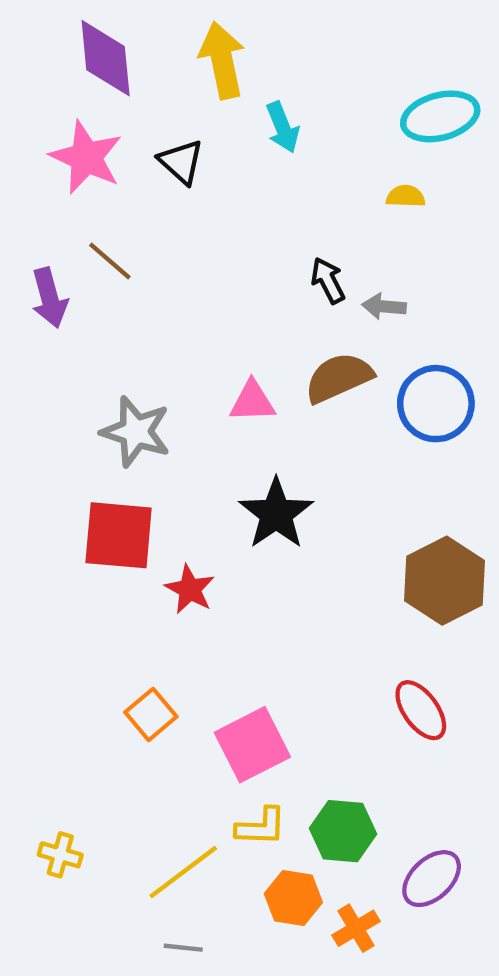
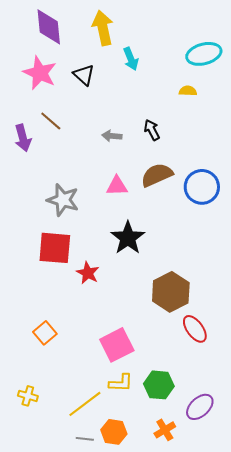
gray arrow: (384, 306) -> (112, 136), moved
brown hexagon: (445, 581) -> (171, 292), moved
orange square: (151, 714) -> (45, 333), moved
orange hexagon: (293, 898) -> (114, 432), moved

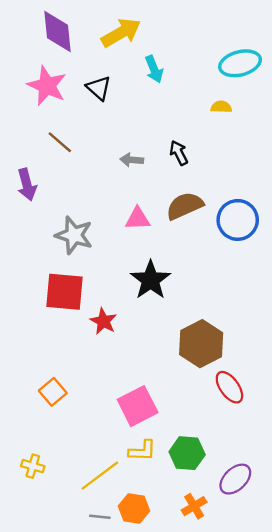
yellow arrow: (103, 28) -> (121, 33), turned 72
purple arrow: (23, 138) -> (27, 185), moved

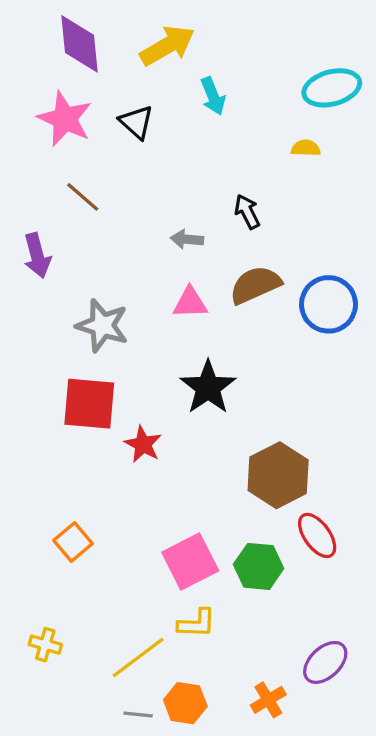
gray arrow: (132, 160) -> (187, 239), moved
green hexagon: (187, 453) -> (259, 566), moved

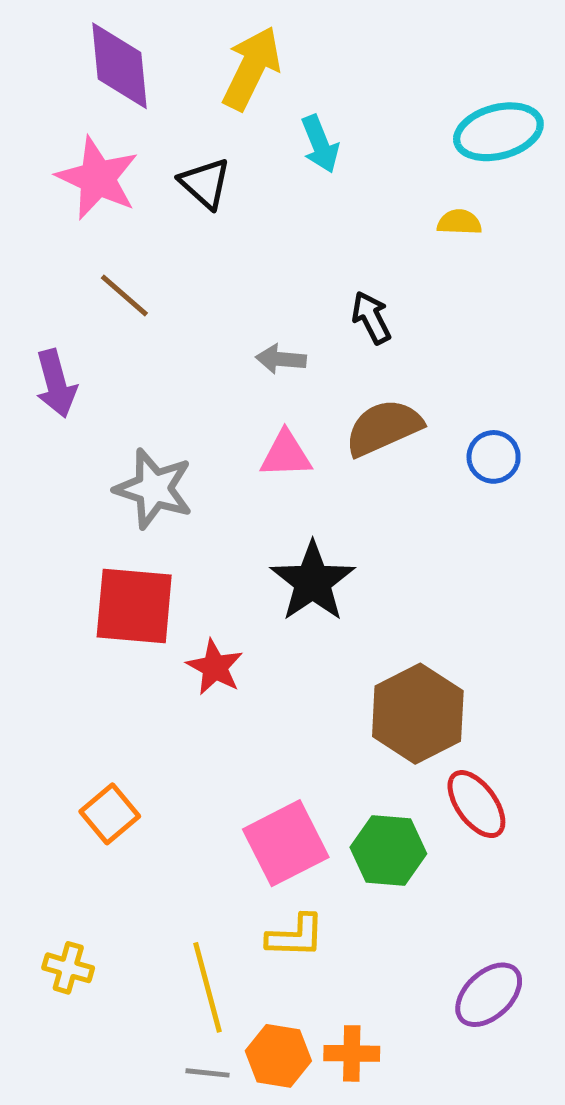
yellow arrow: (167, 46) -> (252, 68), turned -34
blue circle: (329, 304) -> (494, 457), size x0.6
yellow line: (138, 658) -> (208, 987), turned -68
orange cross: (268, 700) -> (352, 1053), moved, turned 32

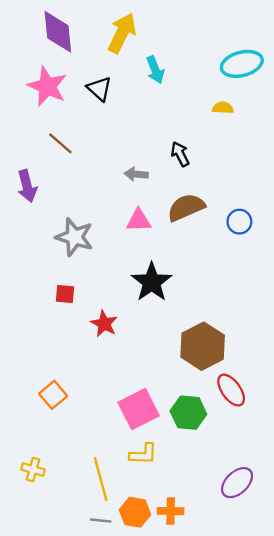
red square: (134, 606) -> (65, 294), size x0.5

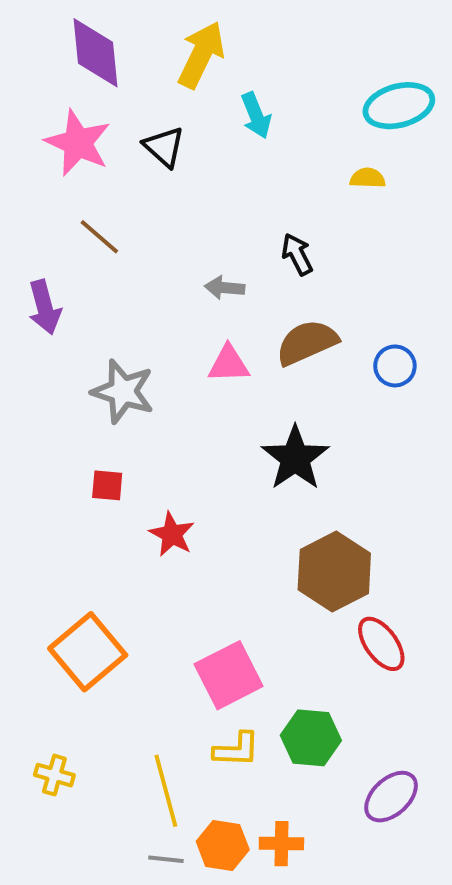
black star: (152, 282) -> (295, 458), moved
orange square: (53, 395) -> (88, 652), size x1.6
green hexagon: (188, 413) -> (311, 738), moved

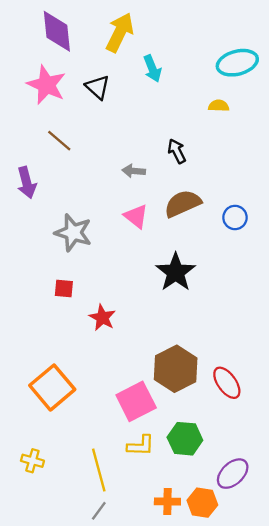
pink triangle: (229, 364) -> (136, 216), turned 40
brown hexagon: (334, 571) -> (176, 369), moved
orange hexagon: (223, 846) -> (202, 503), moved
gray line: (166, 859) -> (99, 511), turned -60

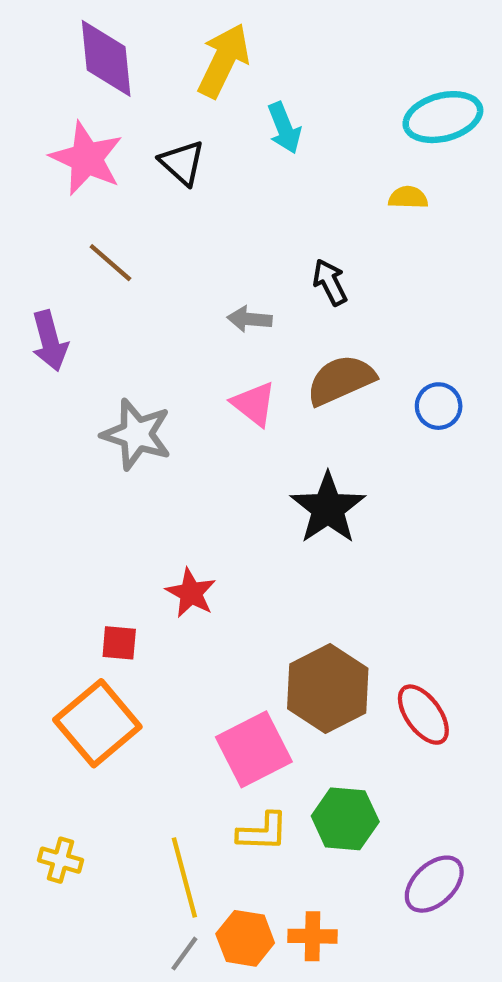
red square: (64, 288) -> (119, 643), moved
orange hexagon: (202, 503) -> (245, 938), moved

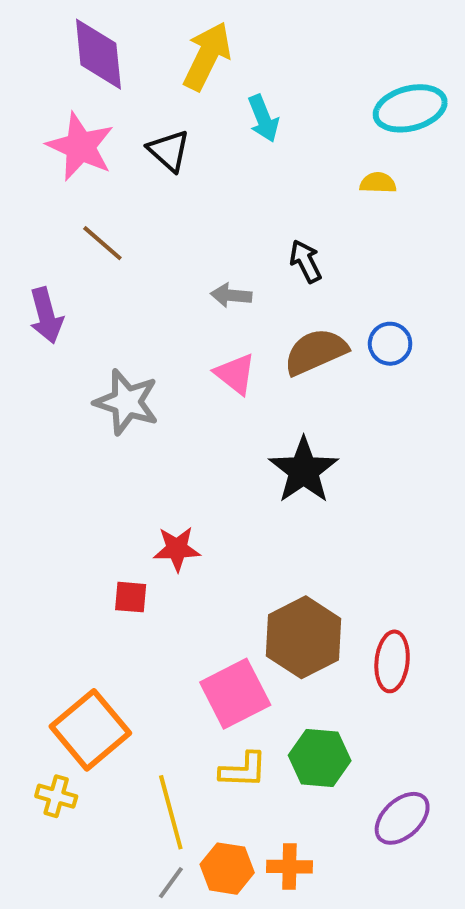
blue circle: (439, 406) -> (390, 344), moved
red star: (191, 593) -> (177, 549), turned -30
red square: (119, 643) -> (131, 597), moved
red ellipse: (423, 715) -> (392, 661), turned 42
orange square: (97, 723) -> (90, 730), moved

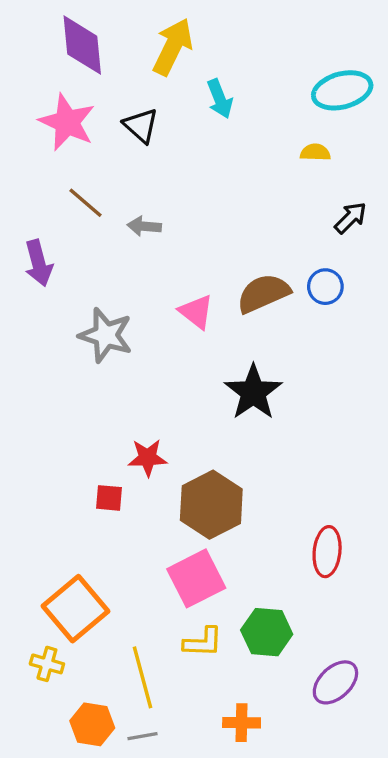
black arrow: (306, 261) -> (351, 218), moved, turned 72
gray arrow: (231, 295) -> (144, 226), moved
brown hexagon: (304, 637) -> (211, 505), moved
orange hexagon: (227, 869) -> (92, 724), moved
gray line: (171, 883) -> (143, 736), turned 44

